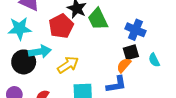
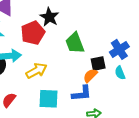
green trapezoid: (98, 19) -> (75, 43), moved
blue cross: (135, 30) -> (119, 49), moved, turned 30

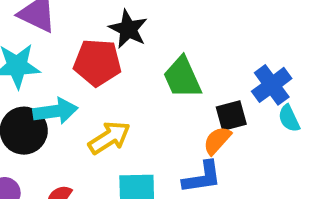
red pentagon: (33, 33) -> (97, 63), turned 30
cyan semicircle: (120, 73) -> (289, 118), moved

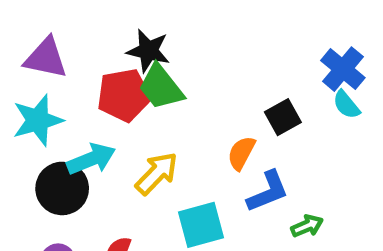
green trapezoid: (182, 78) -> (161, 87), moved
blue cross: (272, 85) -> (343, 69), moved
orange semicircle: (217, 140) -> (241, 153), moved

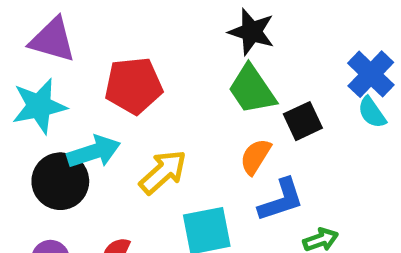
black star: (148, 51) -> (252, 32), moved
green trapezoid: (161, 87) -> (252, 89), moved

